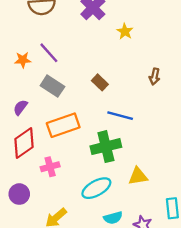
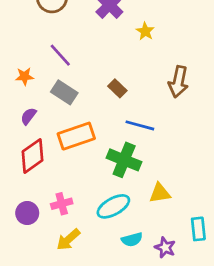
orange star: (23, 60) -> (25, 76), moved
brown arrow: (155, 77) -> (178, 82), size x1.6
green cross: (106, 147) -> (124, 160), turned 36
pink cross: (50, 167) -> (62, 204), moved

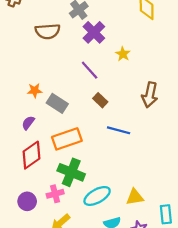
purple line: (60, 55) -> (90, 70), moved
orange star: (25, 76) -> (35, 91), moved
green cross: (124, 160) -> (71, 172), moved
yellow triangle: (160, 193) -> (135, 197), moved

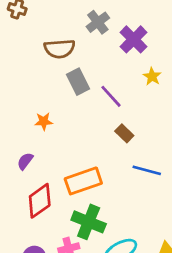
purple cross: (94, 32) -> (134, 39), moved
gray rectangle: (57, 103) -> (78, 82), moved, turned 30
purple semicircle: (28, 123) -> (25, 161), moved

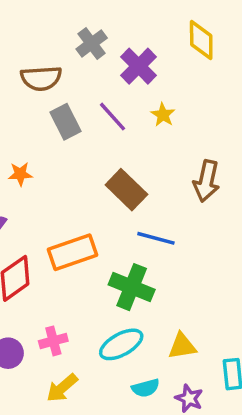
purple line: (111, 96) -> (112, 117), moved
brown rectangle: (124, 133) -> (126, 190), size x1.6
green cross: (89, 222) -> (132, 287), moved

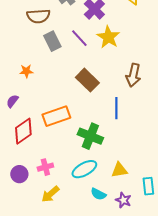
yellow star: (163, 115) -> (108, 37), size x1.6
blue line: (156, 238) -> (116, 108), moved, turned 75
cyan semicircle: (146, 388) -> (98, 194), turned 42

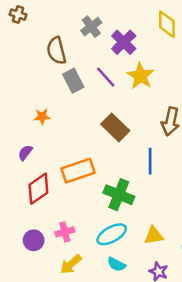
brown semicircle: (38, 16) -> (56, 51), turned 80
cyan semicircle: (98, 194) -> (116, 264), moved

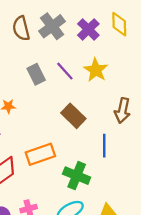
gray cross: (91, 27) -> (52, 26), size x1.4
purple cross: (124, 42) -> (88, 29), moved
brown semicircle: (56, 51) -> (21, 28), moved

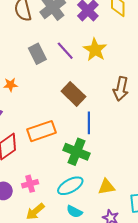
blue line: (104, 146) -> (89, 123), moved

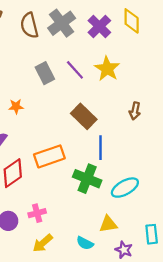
brown arrow: (121, 89) -> (135, 111), size x0.7
cyan ellipse: (70, 186) -> (125, 188), moved
yellow triangle: (106, 187) -> (108, 224), moved

